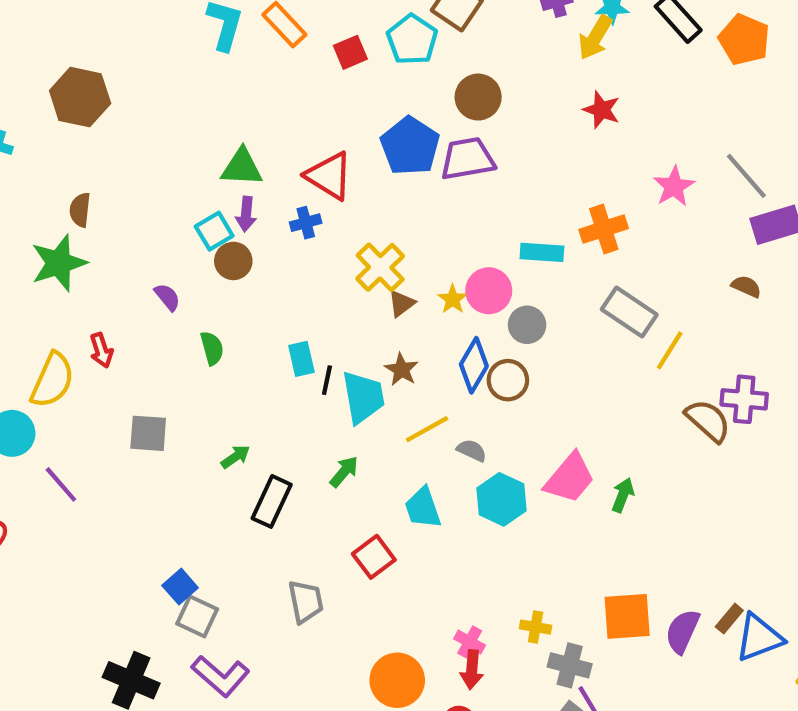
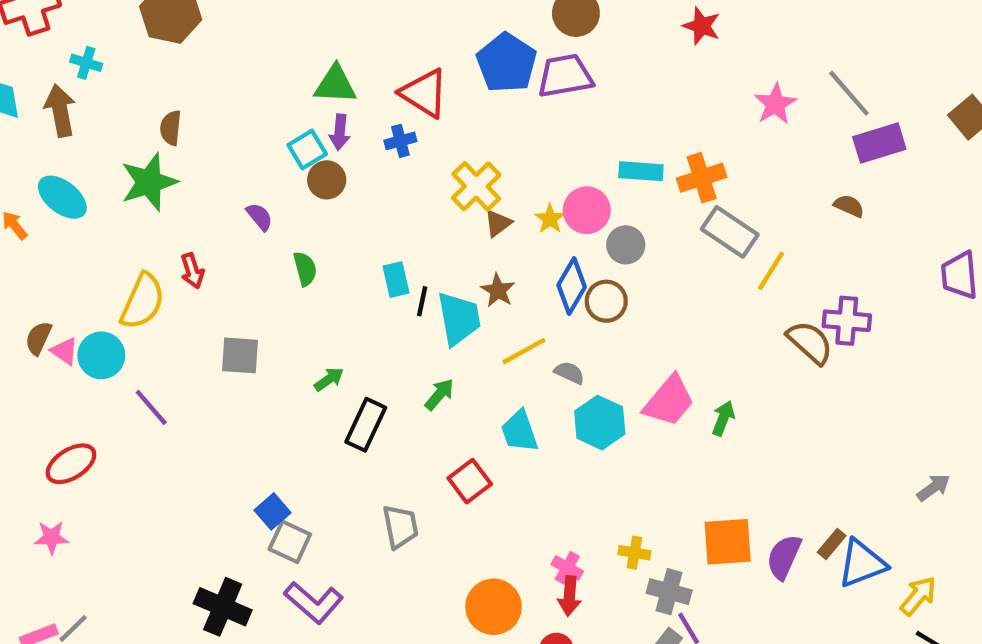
orange cross: (604, 229) -> (702, 178), moved

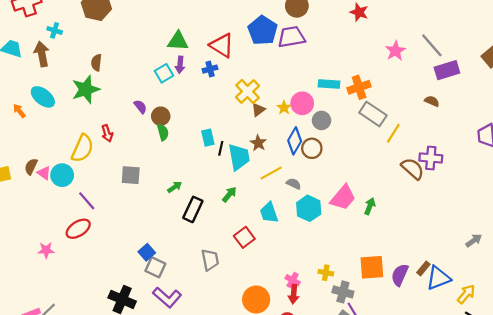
brown circle: (327, 180) -> (161, 116), moved
red ellipse: (71, 464) -> (78, 229), moved
pink star: (51, 537) -> (46, 250), moved

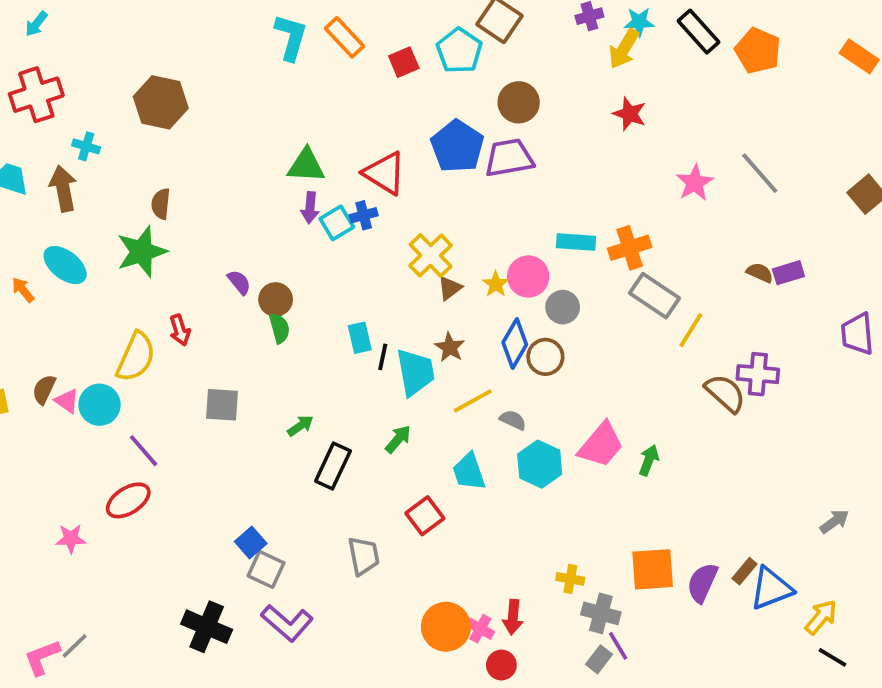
purple rectangle: (447, 70) -> (788, 273), moved, size x0.7
cyan square: (164, 73) -> (337, 223), moved
pink cross: (293, 280) -> (480, 629), moved

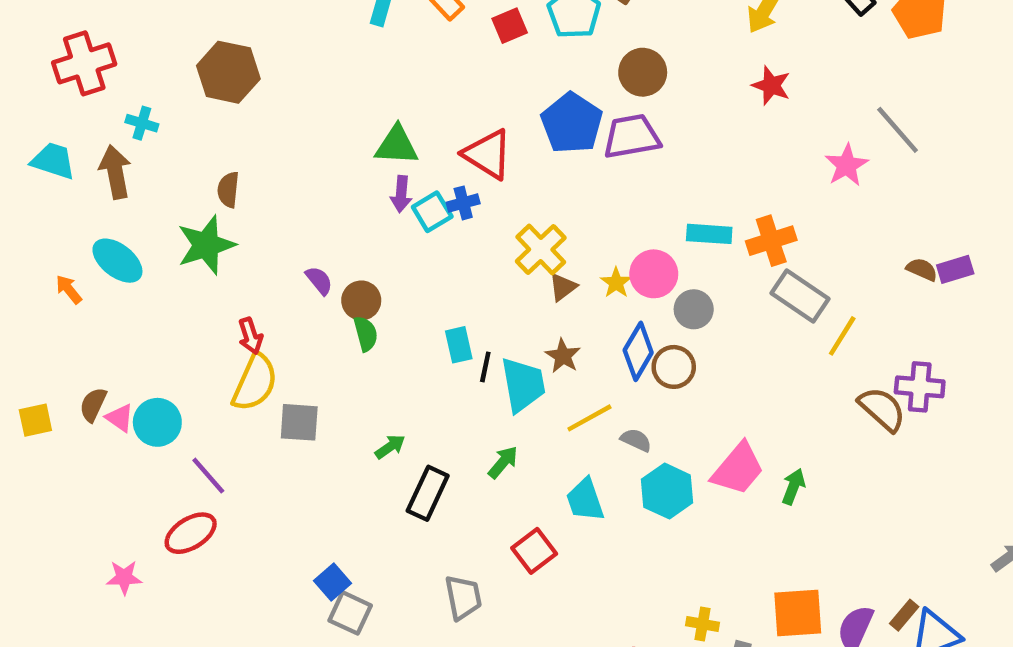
gray line: (760, 173) -> (898, 130), moved
yellow semicircle: (136, 357) -> (255, 382), moved

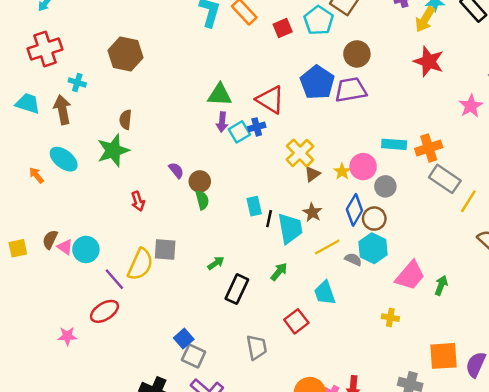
red star: (771, 85) -> (429, 61), size x1.4
yellow semicircle: (255, 382) -> (140, 264), moved
cyan hexagon: (667, 491) -> (373, 248), moved
yellow cross: (703, 624) -> (390, 318), moved

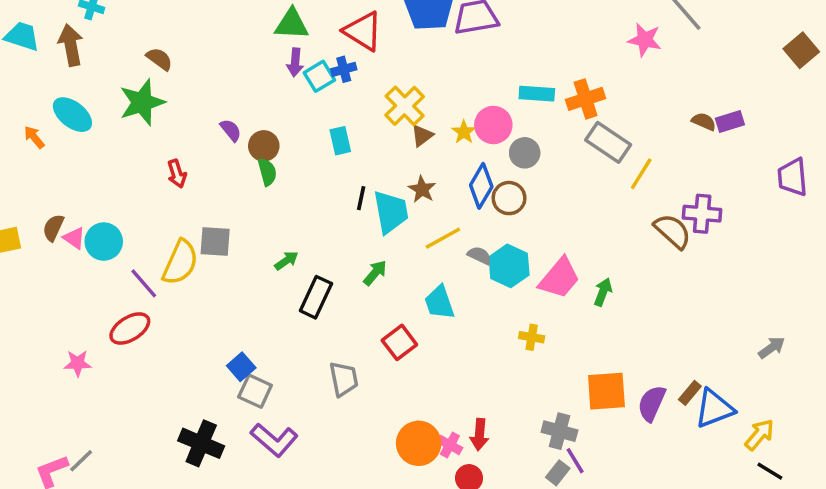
pink star: (471, 106) -> (645, 40), turned -30
brown semicircle: (126, 120) -> (159, 59), turned 120
cyan rectangle: (254, 206) -> (340, 141), moved
cyan hexagon: (373, 248) -> (509, 266), moved

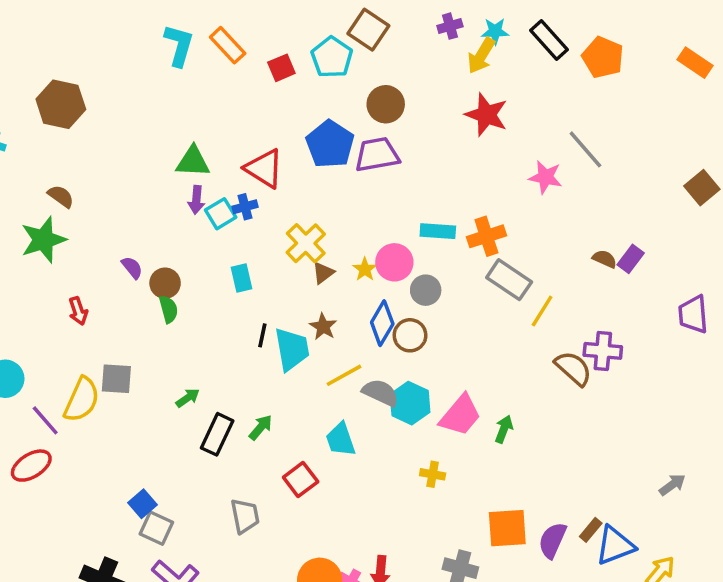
purple rectangle: (730, 122) -> (631, 259), turned -36
gray semicircle: (479, 255) -> (380, 393), size x1.5
green arrow: (375, 273) -> (261, 427), moved

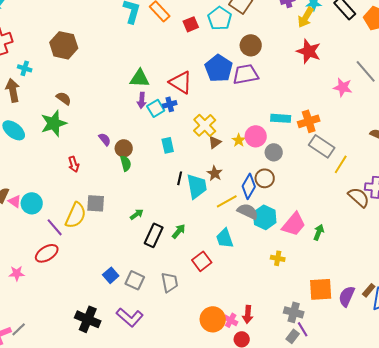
blue diamond: (382, 323) -> (249, 186), moved
gray square: (156, 528) -> (135, 280), moved

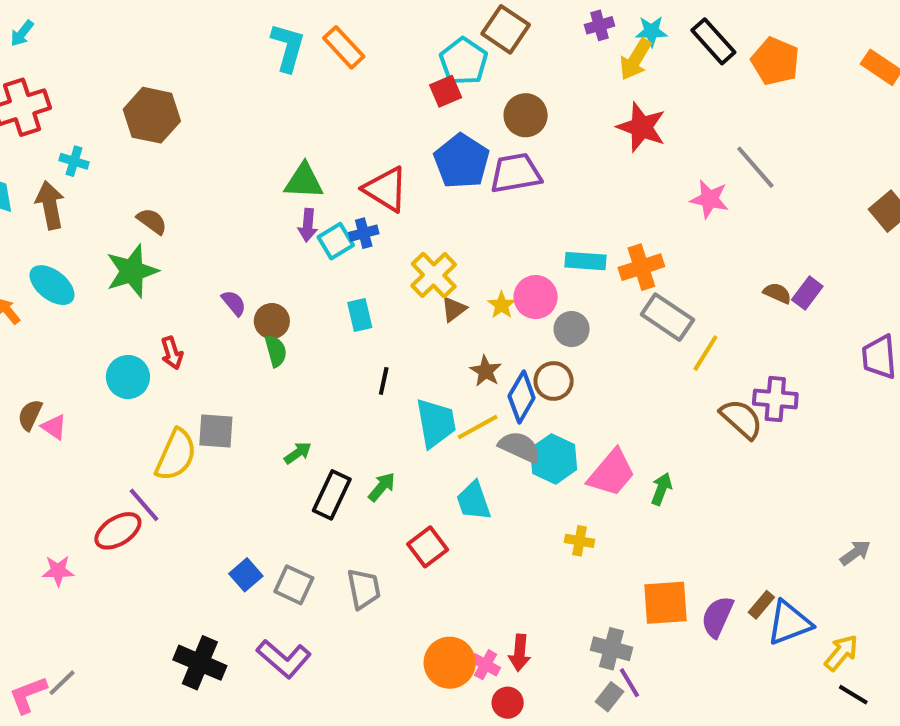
red square: (191, 24) -> (446, 91), moved
brown star: (215, 173) -> (486, 371), moved
cyan trapezoid: (197, 186) -> (436, 423), moved
cyan circle: (32, 203) -> (128, 377), moved
purple line: (55, 227) -> (144, 505), moved

